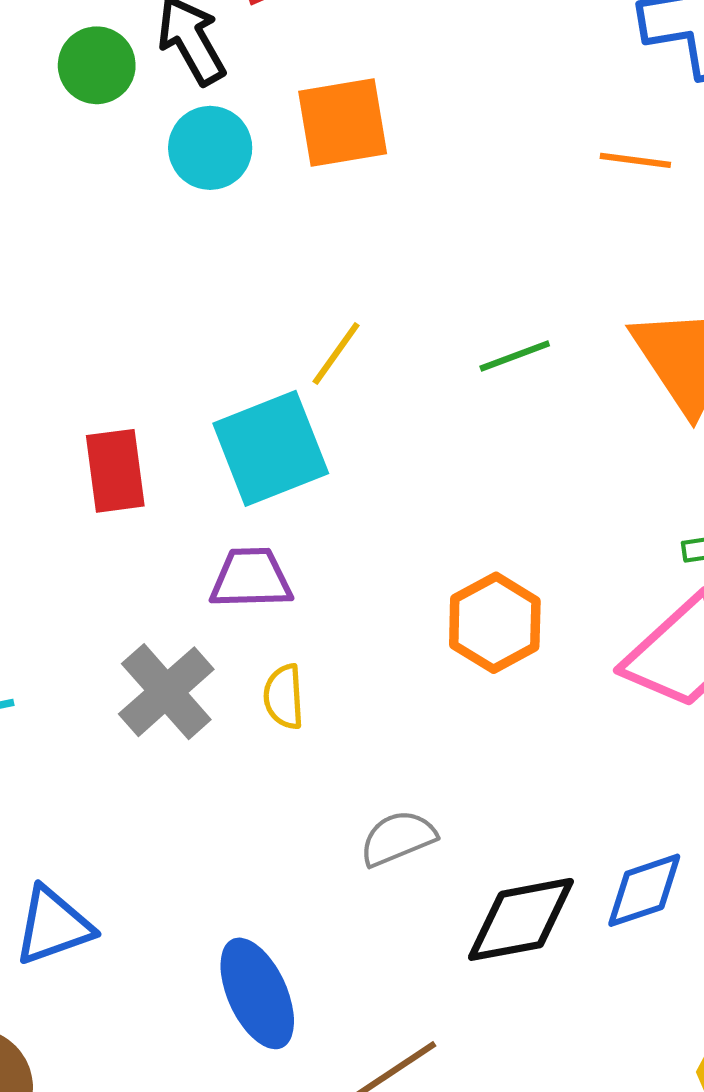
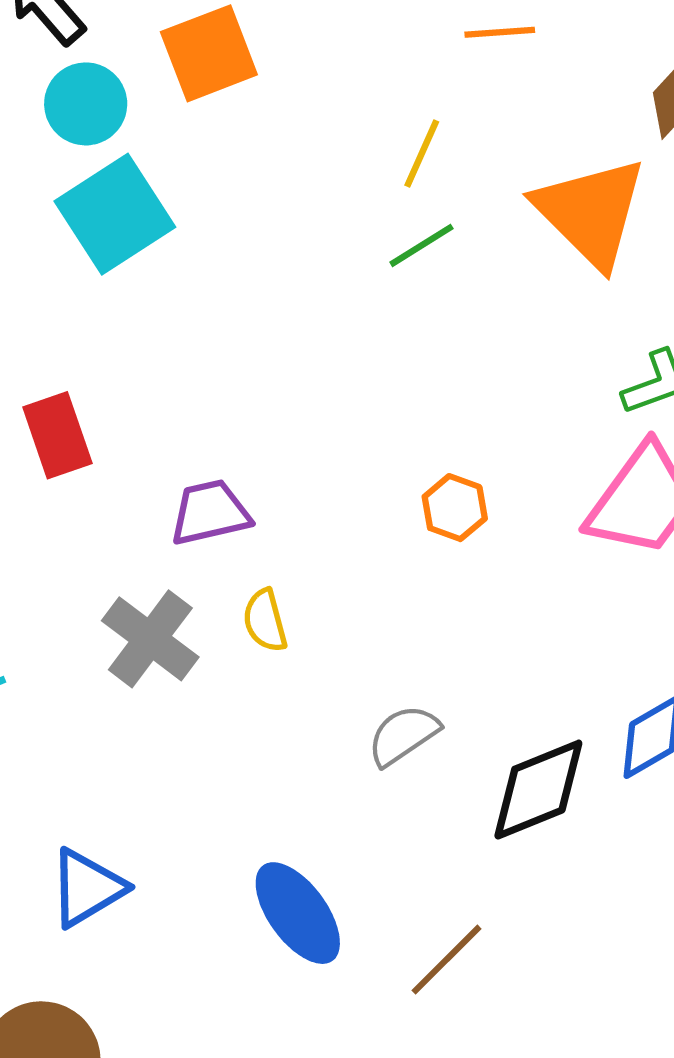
yellow line: (336, 354) -> (422, 154), moved
cyan square: (271, 448) -> (115, 214), moved
orange hexagon: (495, 623) -> (455, 508), size x0.7

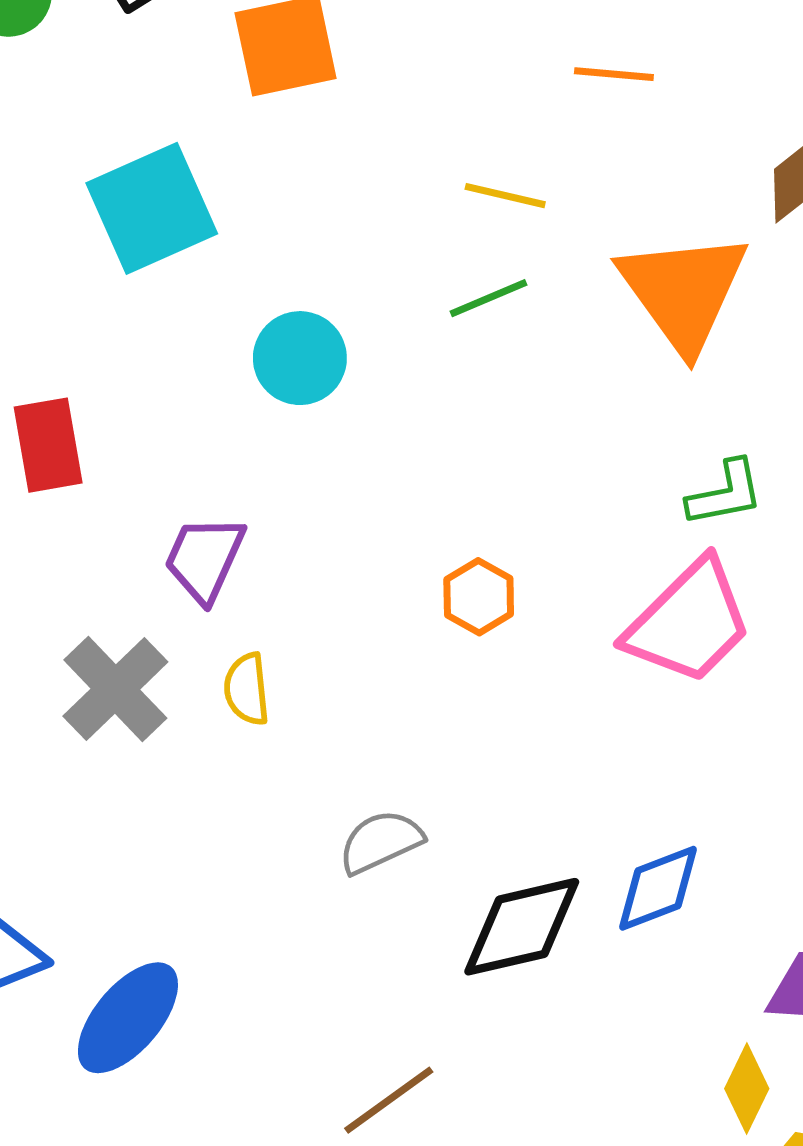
cyan circle: (86, 104) -> (300, 358), moved
yellow line: (422, 154) -> (505, 196), turned 70
purple trapezoid: (210, 513) -> (205, 559), turned -62
blue ellipse: (298, 913) -> (128, 1018), moved, turned 67

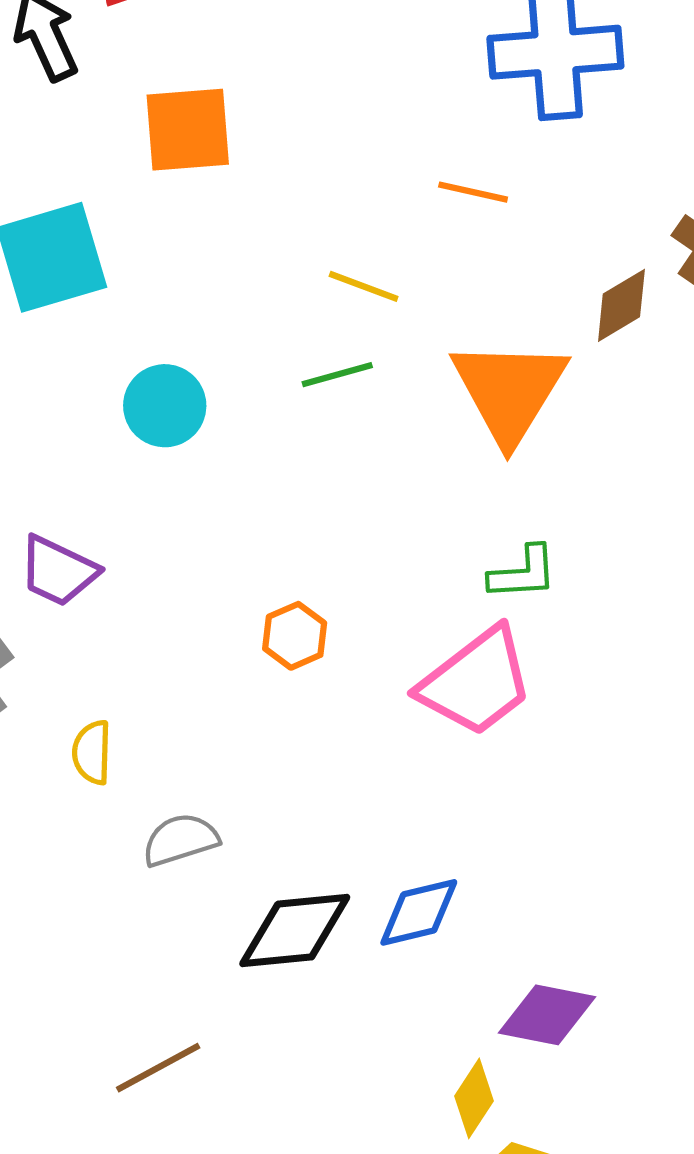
purple trapezoid: (205, 559) -> (58, 571), turned -96
yellow semicircle: (247, 689) -> (92, 752), moved

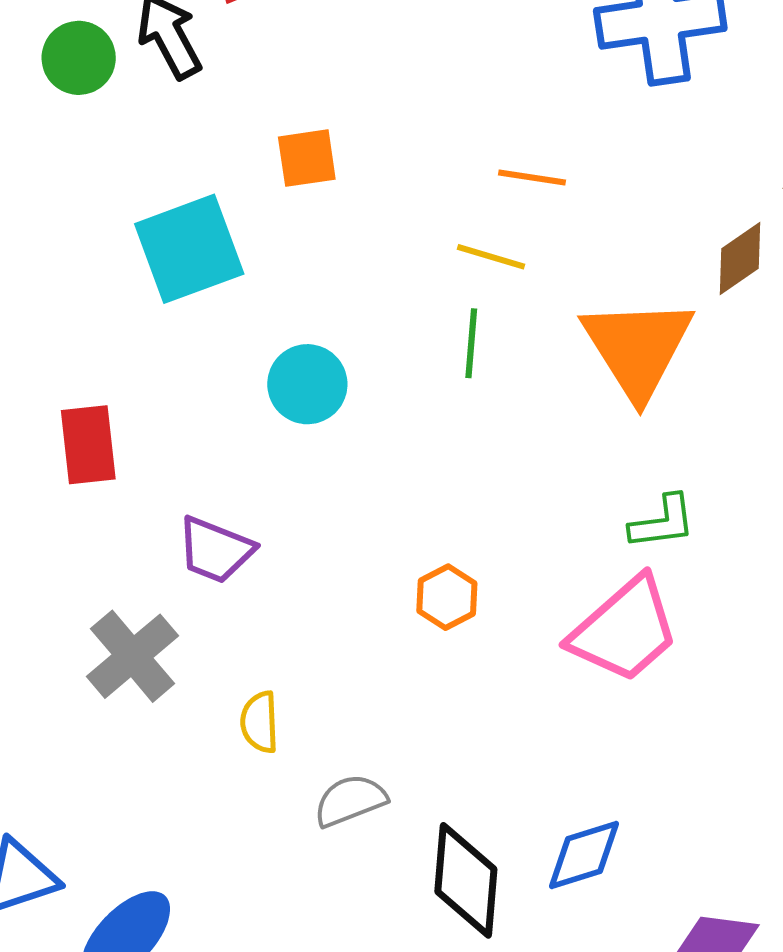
orange square: (188, 130) -> (307, 158), moved, size x0.7
orange line: (473, 192) -> (532, 177), moved
green line: (337, 375) -> (471, 343), turned -66
black diamond: (295, 931) -> (466, 880), turned -76

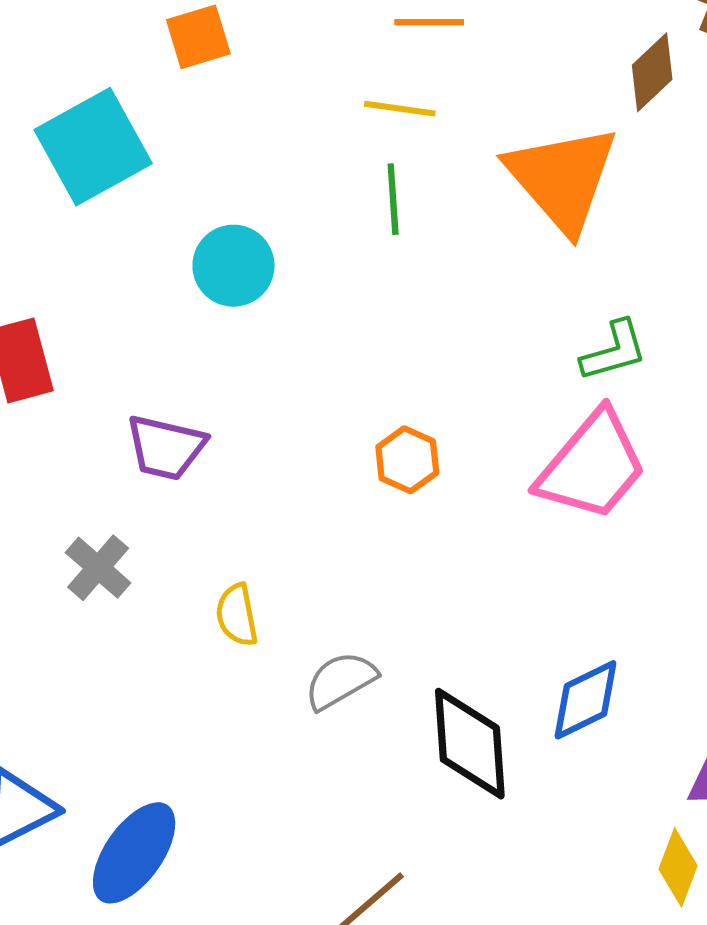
gray cross: (132, 656) -> (98, 568), size x0.7

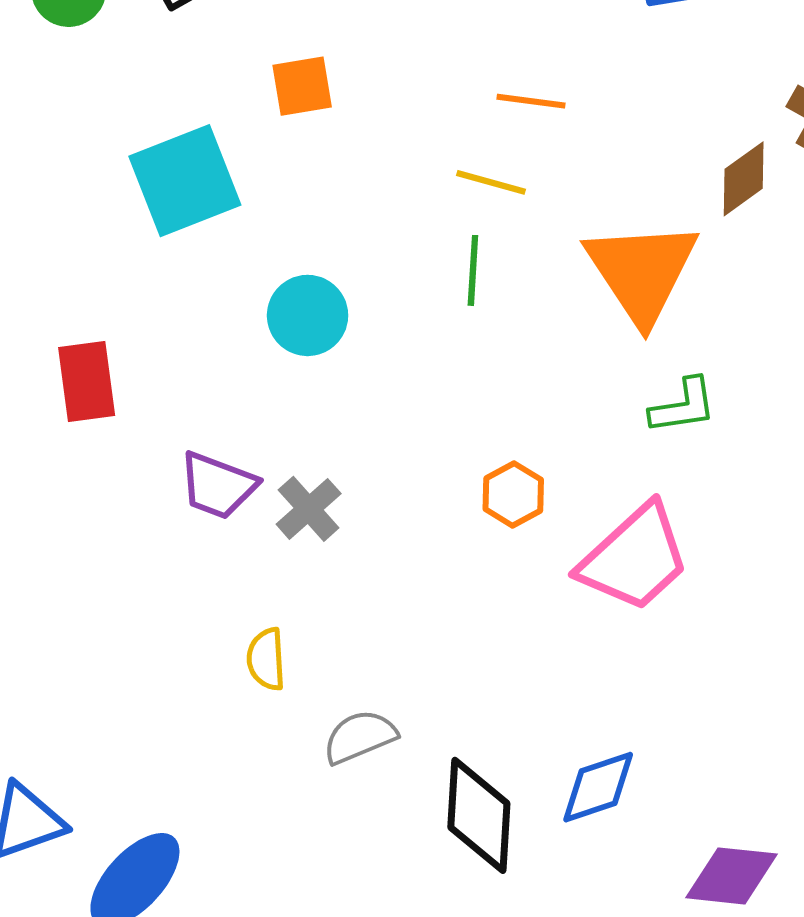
green L-shape: (614, 351) -> (683, 406), moved
orange hexagon: (407, 460) -> (513, 494), moved
gray cross: (98, 568) -> (309, 509), moved

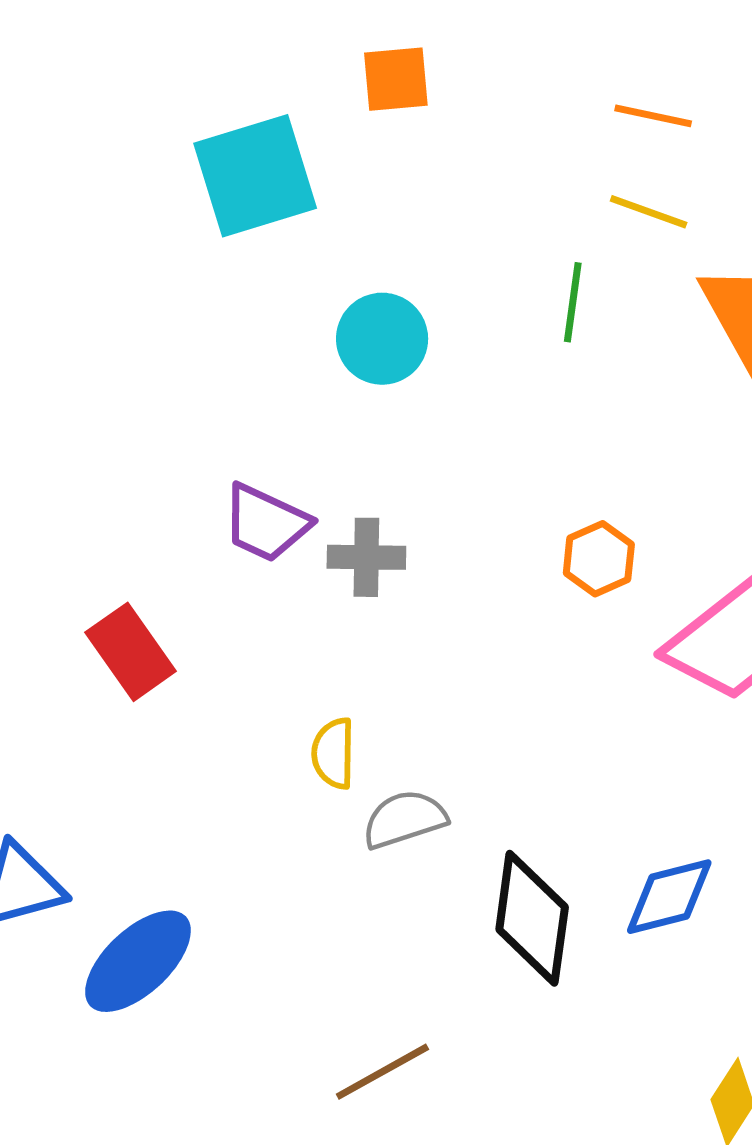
yellow line: (491, 182) -> (649, 212), moved
red rectangle: (87, 382) -> (131, 652), moved, turned -32
gray cross: (309, 509) -> (366, 557), turned 38
yellow semicircle: (266, 659) -> (333, 753), moved

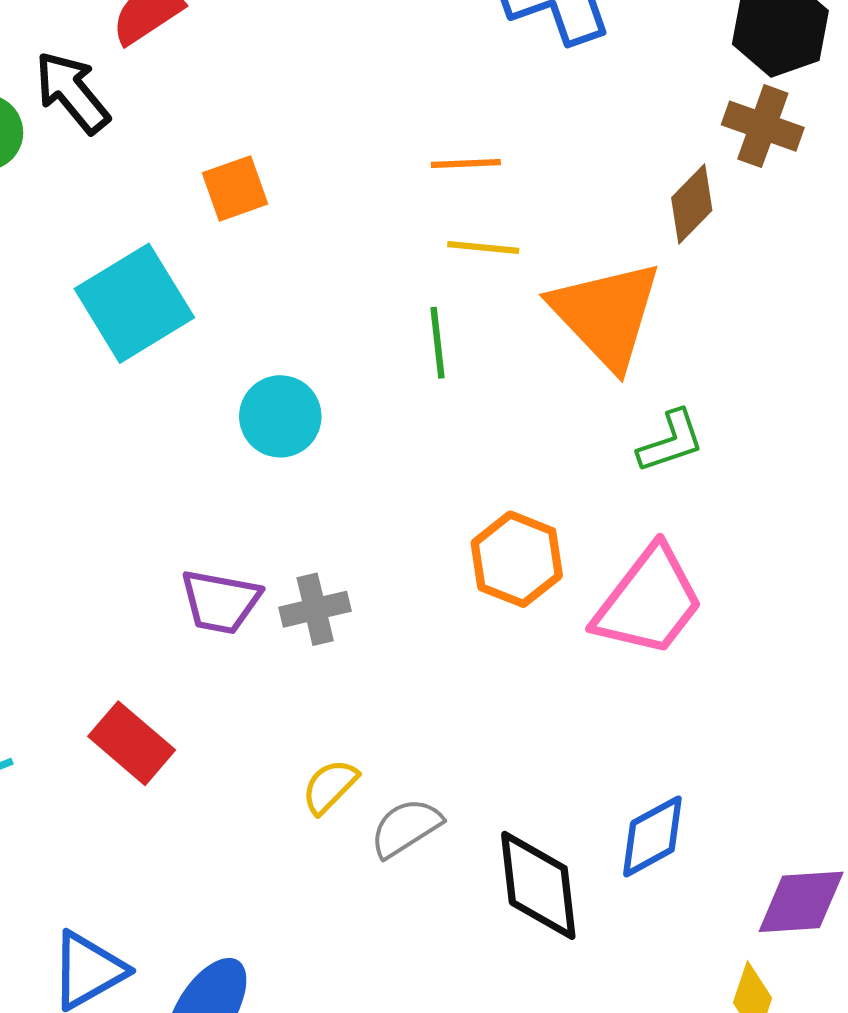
orange hexagon: (599, 559) -> (517, 559), size x1.4
yellow semicircle: (333, 753) -> (330, 786), turned 58

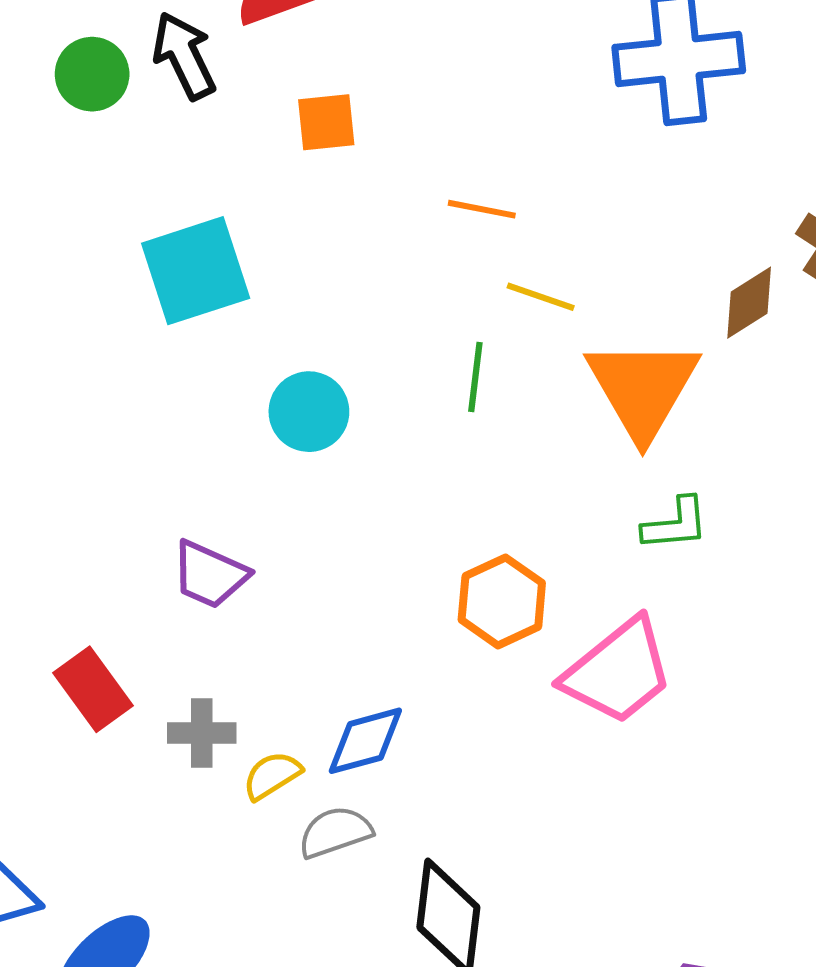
orange line: (466, 163) -> (482, 209), moved
orange square: (235, 188) -> (326, 122), moved
gray cross: (315, 609) -> (202, 733), moved
blue diamond: (652, 836) -> (365, 741), moved

